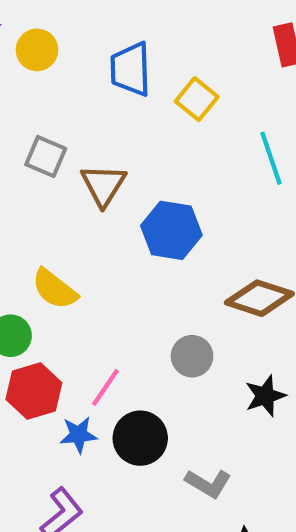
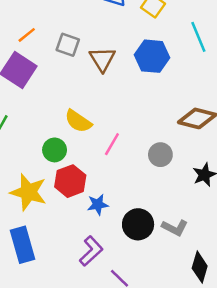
blue hexagon: (171, 230) -> (152, 56), moved
pink line: (105, 387) -> (112, 144), moved
black circle: (140, 438) -> (138, 224), moved

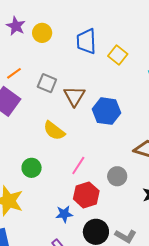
blue hexagon: (152, 56) -> (106, 111), moved
yellow semicircle: (78, 121) -> (54, 131), moved
red hexagon: (70, 181) -> (86, 195), moved

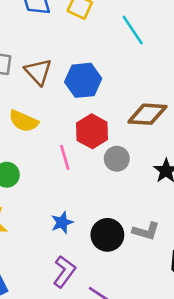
pink line: (78, 166) -> (65, 157), turned -36
red hexagon: (86, 195) -> (92, 131), moved

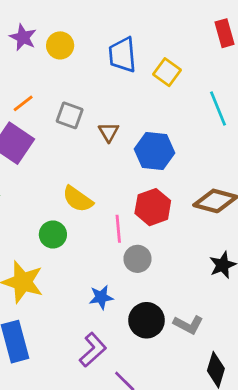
brown triangle: (38, 72) -> (109, 132), size x0.7
yellow semicircle: (24, 121) -> (78, 199), moved
gray circle: (117, 159) -> (138, 259), moved

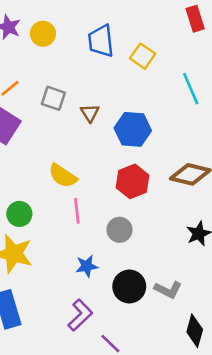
pink line: (118, 229) -> (77, 211), moved
green circle: (53, 234) -> (19, 214), moved

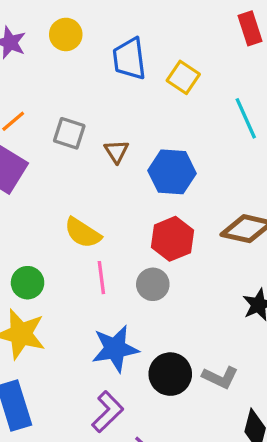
yellow circle: (43, 34) -> (66, 34), moved
gray circle: (120, 230) -> (153, 284), moved
blue star: (87, 266) -> (115, 349), size x1.6

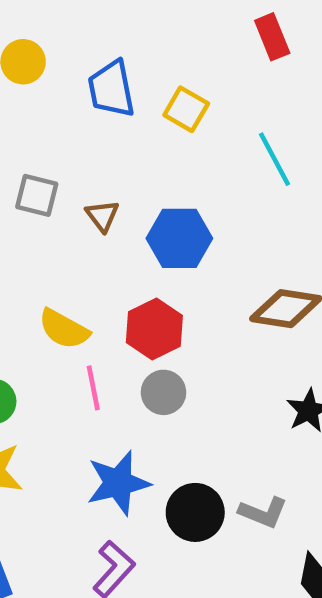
red hexagon: (173, 239) -> (154, 329), moved

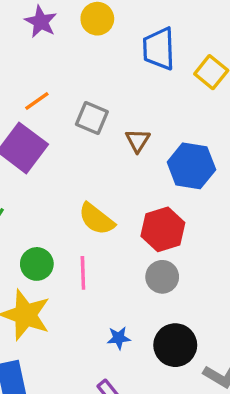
pink line: (93, 388) -> (83, 273), moved
blue star: (118, 483) -> (119, 338), size x0.5
black circle: (195, 512) -> (175, 345), moved

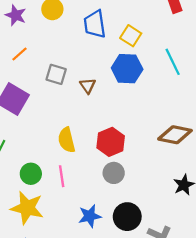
orange line: (37, 101) -> (19, 54), moved
blue hexagon: (191, 166) -> (127, 69), moved
yellow semicircle: (96, 219) -> (67, 140), turned 45
blue star: (119, 338) -> (90, 216), size x1.5

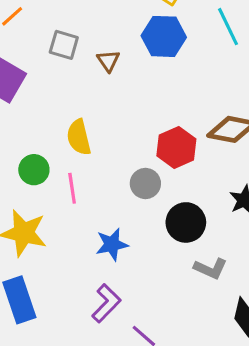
red hexagon: (111, 142) -> (176, 147), moved
green circle: (31, 174) -> (34, 170), moved
black circle: (127, 217) -> (186, 222), moved

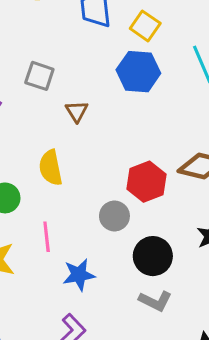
brown triangle: (108, 61) -> (77, 111), moved
pink line: (72, 188) -> (47, 237), moved
gray L-shape: (210, 269) -> (155, 301), moved

